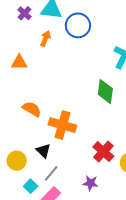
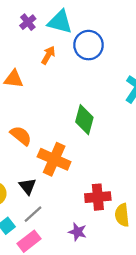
green diamond: (105, 91) -> (84, 120), moved
red cross: (103, 152) -> (98, 197), turned 35

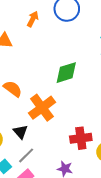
green diamond: (84, 120) -> (66, 73), turned 60
orange cross: (54, 159) -> (42, 108), turned 32

